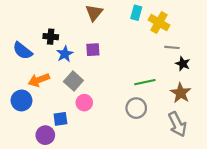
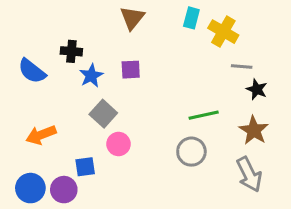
orange arrow: (39, 80) -> (41, 135), moved
blue circle: (21, 100) -> (30, 188), moved

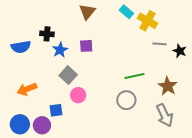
cyan rectangle: (191, 18) -> (126, 12), turned -64
blue semicircle: (32, 71) -> (21, 47), turned -48
black star: (257, 89) -> (180, 51), moved

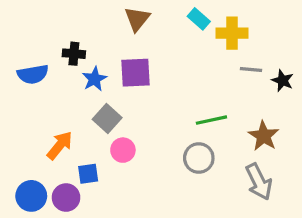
yellow cross: (147, 21) -> (232, 33), turned -30
purple square: (86, 46) -> (136, 73), size x1.5
orange arrow: (27, 89) -> (60, 145), moved, turned 150

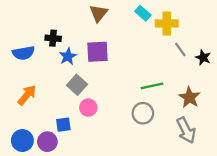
gray line: (251, 69) -> (180, 50), turned 49
orange arrow: (60, 145) -> (27, 95), moved

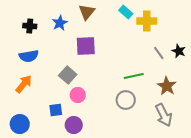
black cross: (53, 38) -> (30, 26), moved
gray line: (180, 50) -> (159, 53), moved
blue semicircle: (24, 53) -> (29, 56), moved
blue star: (68, 56) -> (60, 23), moved
purple circle: (47, 142) -> (74, 125), moved

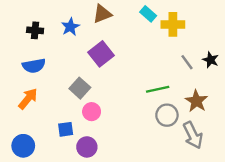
brown triangle: (87, 12) -> (102, 14), turned 30
purple square: (86, 46) -> (101, 54), turned -35
gray circle: (126, 100) -> (167, 115), moved

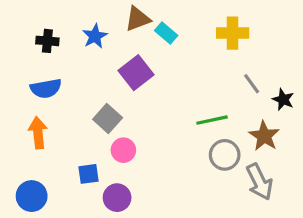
cyan rectangle: (148, 14) -> (166, 33), moved
black star: (211, 60) -> (283, 100), moved
orange arrow: (28, 99) -> (38, 133), turned -45

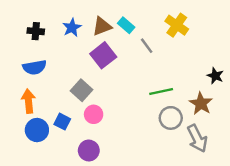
brown triangle: (138, 19) -> (102, 26), moved
yellow cross: (233, 33) -> (177, 25), turned 35
gray line: (252, 84) -> (147, 46), moved
blue square: (89, 174) -> (62, 122), moved, turned 35
blue circle: (32, 196) -> (37, 130), moved

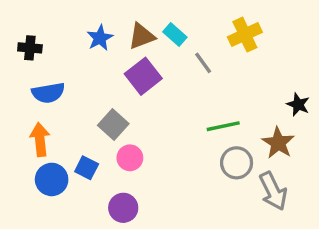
yellow cross: (177, 25) -> (245, 35), turned 30
black cross: (36, 31) -> (30, 48), moved

